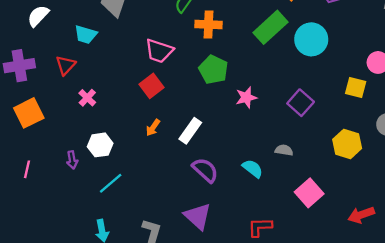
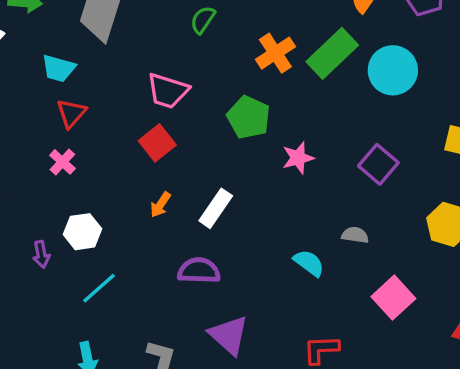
orange cross: (208, 24) -> (275, 53), moved, turned -35
red triangle: (66, 65) -> (71, 113), moved
purple semicircle: (205, 170) -> (199, 271), moved, turned -40

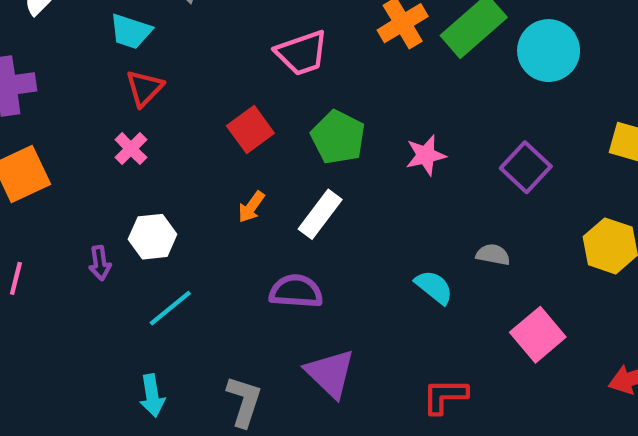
pink trapezoid: (168, 91) -> (302, 53), moved, turned -39
green pentagon: (249, 117) -> (338, 137), moved

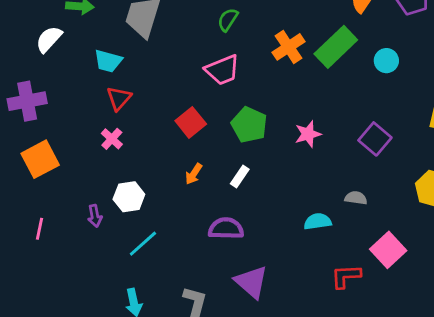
cyan circle: (549, 51) -> (386, 61), size x0.6
white rectangle: (320, 214) -> (240, 177), size x0.7
cyan semicircle: (434, 287) -> (318, 221), turned -44
red L-shape: (445, 396) -> (346, 276), moved

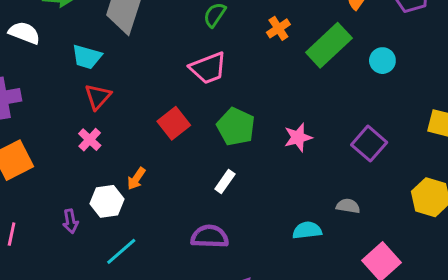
white semicircle: (49, 39) -> (24, 33), turned 68
orange cross: (289, 47) -> (278, 28), moved, size x0.7
orange arrow: (194, 174) -> (136, 179), moved

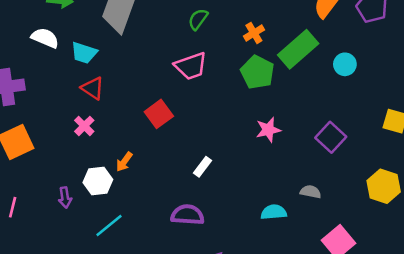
white semicircle: (24, 33) -> (45, 38), moved
red triangle: (98, 97) -> (93, 88), turned -40
green pentagon: (236, 127) -> (257, 72), moved

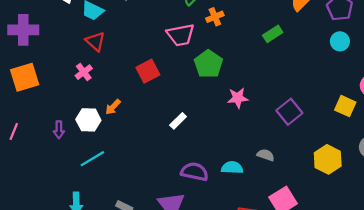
orange cross: (254, 33) -> (215, 17), moved
green rectangle: (298, 49) -> (273, 34), size x0.6
cyan circle: (345, 64) -> (340, 41), moved
green pentagon: (257, 72) -> (208, 64), moved
purple semicircle: (187, 215) -> (195, 172), moved

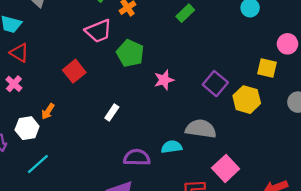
gray semicircle: (266, 155) -> (201, 129), size x1.8
yellow hexagon: (328, 159) -> (247, 100), moved

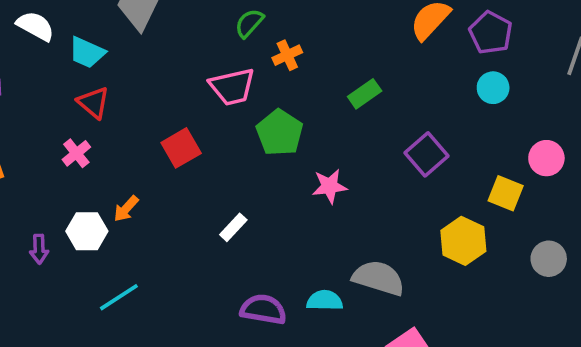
green rectangle: (185, 13) -> (365, 94), moved
purple square: (215, 84) -> (426, 154), moved
cyan line: (38, 164) -> (119, 297), moved

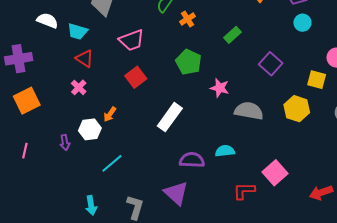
pink trapezoid: (232, 87) -> (132, 40), moved
pink star: (330, 186) -> (220, 88), turned 30
white rectangle: (233, 227) -> (170, 117), size x1.8
gray semicircle: (378, 278) -> (249, 111), moved

